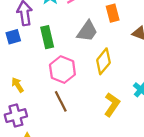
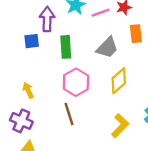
purple cross: (16, 116) -> (21, 121), turned 30

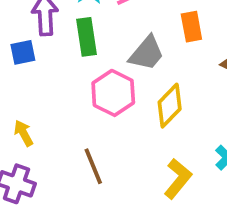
green rectangle: (66, 47) -> (86, 37), moved
pink hexagon: (76, 82) -> (113, 93), moved

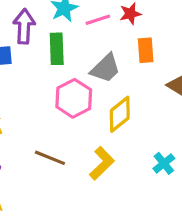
brown line: (93, 166) -> (50, 158), turned -52
yellow L-shape: (178, 179) -> (102, 163), moved

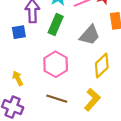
green rectangle: (57, 49) -> (56, 25), turned 30
pink hexagon: (74, 98) -> (56, 64), moved

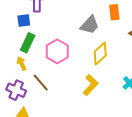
green rectangle: (56, 25) -> (28, 43), moved
brown line: (57, 99) -> (41, 82), moved, turned 30

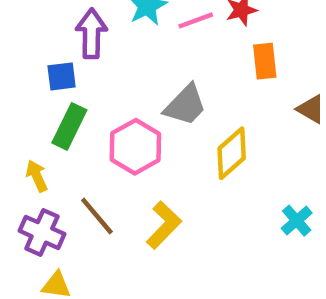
gray trapezoid: (90, 25) -> (185, 105), moved
yellow arrow: (22, 63) -> (37, 176), moved
yellow L-shape: (91, 85) -> (164, 225), moved

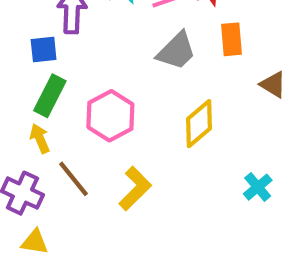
gray trapezoid: (185, 105) -> (176, 51), moved
yellow arrow: (37, 176) -> (40, 138), moved

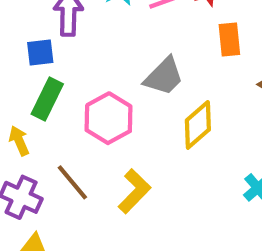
gray trapezoid: (176, 51) -> (164, 76), moved
yellow arrow: (40, 138) -> (19, 141), moved

